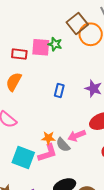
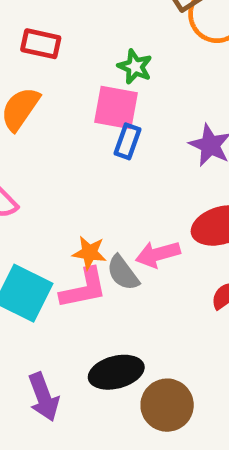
green star: (55, 44) -> (135, 67), moved
pink square: (41, 47) -> (116, 108), moved

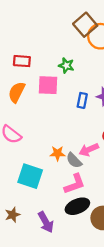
pink square: (116, 108) -> (48, 85), moved
blue rectangle: (127, 141) -> (82, 100), moved
pink L-shape: (84, 288) -> (75, 184), moved

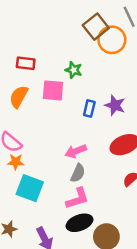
pink arrow: (89, 150) -> (76, 151), moved
orange star: (58, 153) -> (16, 162), moved
gray semicircle: (74, 160) -> (78, 173), turned -114

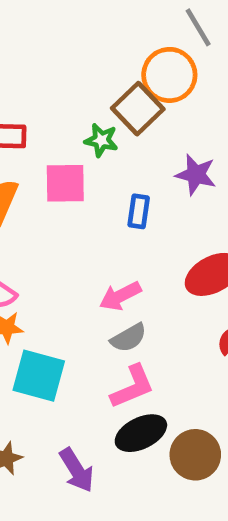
brown square: (96, 27) -> (138, 109), moved
purple star: (115, 105) -> (196, 175), moved
gray semicircle: (78, 173) -> (129, 338), turned 42

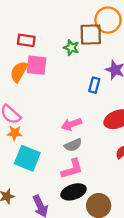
brown square: (138, 109) -> (91, 35), turned 35
pink square: (65, 183) -> (37, 65), moved
blue rectangle: (139, 211) -> (94, 85), moved

